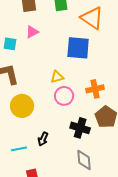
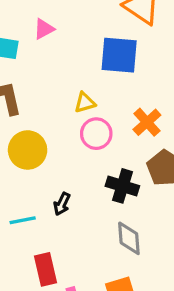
orange cross: (95, 89) -> (147, 122), turned -30

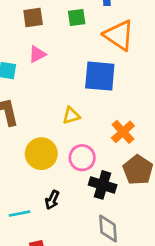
pink circle: (96, 134) -> (82, 158), moved
yellow circle: (28, 150) -> (41, 154), moved

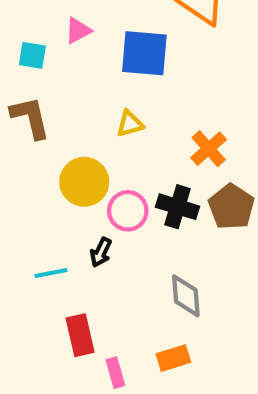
blue square: (100, 76) -> (144, 53), moved
pink circle: (82, 158) -> (128, 211), moved
black cross: (103, 185) -> (178, 207), moved

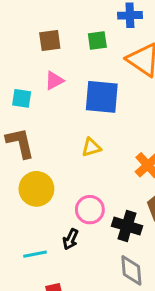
yellow circle: (84, 182) -> (36, 189), moved
black cross: (178, 207) -> (127, 226), moved

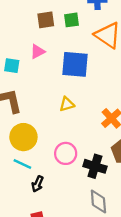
brown square: (50, 41) -> (46, 20), moved
black arrow: (71, 239) -> (38, 184), moved
cyan line: (35, 254) -> (22, 164), moved, turned 36

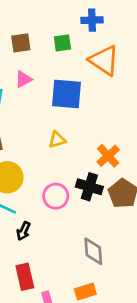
brown square: (46, 20) -> (21, 43), moved
black cross: (95, 166) -> (89, 187), moved

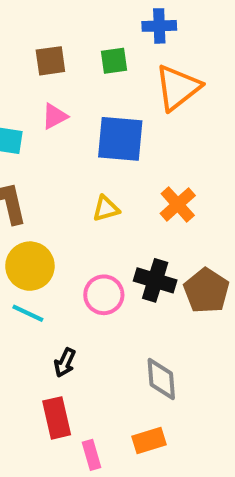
orange triangle: (104, 60) -> (178, 88), turned 48
orange cross: (108, 156) -> (178, 204), moved
black arrow: (23, 231) -> (65, 363), moved

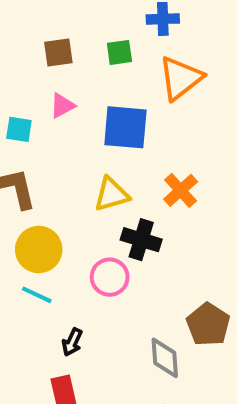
yellow triangle: (106, 209) -> (112, 194), size x1.4
black cross: (155, 280) -> (141, 240), moved
brown pentagon: (206, 291) -> (208, 324), moved

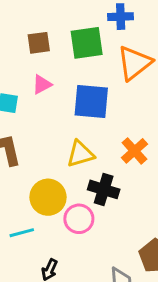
green square: (119, 52) -> (87, 43), size x1.6
yellow circle: (39, 250) -> (48, 197), moved
cyan line: (37, 295) -> (22, 233), turned -40

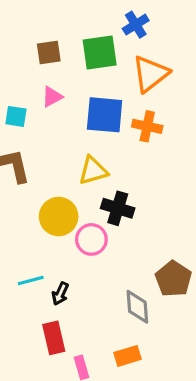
blue cross: (121, 17) -> (136, 25), turned -30
orange cross: (134, 151) -> (147, 126), moved, turned -36
cyan line: (22, 233) -> (31, 280), moved

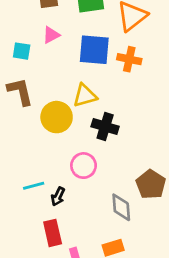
yellow circle: (59, 217) -> (57, 117), moved
pink circle: (91, 239) -> (84, 166), moved

